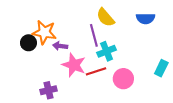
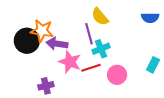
blue semicircle: (146, 19) -> (150, 18), moved
black circle: (28, 43) -> (27, 41), size x1.6
purple arrow: (60, 46) -> (57, 44), size x1.5

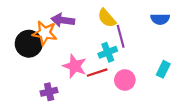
purple line: (89, 34) -> (121, 36), moved
purple arrow: (57, 44) -> (63, 20), moved

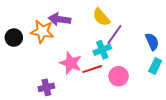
blue semicircle: (160, 19) -> (152, 42), moved, turned -114
purple line: (121, 36) -> (114, 35), turned 50
black circle: (29, 44) -> (14, 38), moved, size x0.7

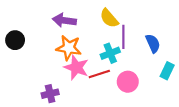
orange star: (42, 31) -> (69, 48), moved
purple line: (114, 35) -> (123, 37), turned -35
blue semicircle: (152, 42) -> (153, 43), moved

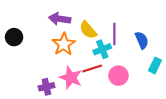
yellow semicircle: (109, 18) -> (88, 30), moved
orange star: (69, 48) -> (64, 44), turned 30
pink star: (76, 67) -> (71, 78), moved

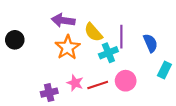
red line: (92, 69) -> (98, 85), moved
pink star: (71, 78) -> (75, 83), size x0.7

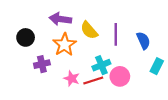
black circle: (15, 40) -> (26, 37), moved
cyan cross: (108, 53) -> (101, 65), moved
purple cross: (49, 93) -> (42, 64), moved

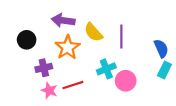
blue semicircle: (143, 41) -> (161, 48), moved
pink star: (72, 78) -> (49, 90), moved
red line: (93, 81) -> (73, 85), moved

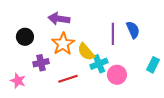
yellow semicircle: (93, 32) -> (86, 52), moved
blue semicircle: (161, 48) -> (133, 30), moved
pink star: (49, 90) -> (18, 81), moved

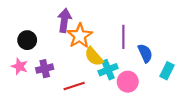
purple arrow: (59, 19) -> (64, 20), turned 90
blue semicircle: (133, 30) -> (145, 53), moved
orange star: (63, 44) -> (80, 36), moved
pink star: (18, 81) -> (20, 66), moved

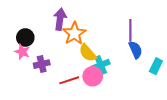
purple line: (123, 37) -> (130, 30), moved
pink star: (20, 66) -> (22, 52), moved
pink circle: (128, 82) -> (93, 76), moved

